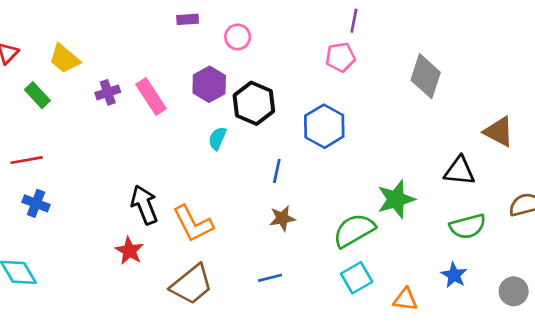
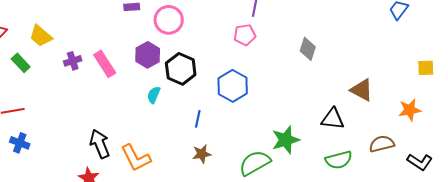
pink circle: (238, 37) -> (169, 20), size x1.5
gray diamond: (426, 76) -> (308, 49), size x0.7

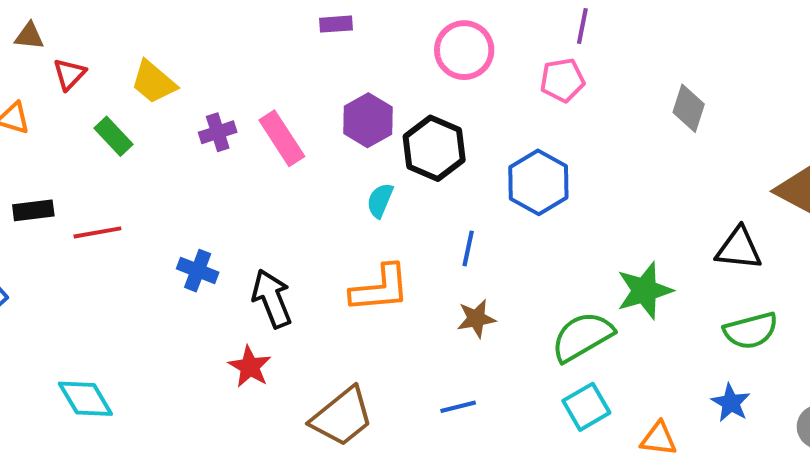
pink circle: (169, 20) -> (464, 50), moved
blue cross: (20, 143) -> (198, 271), moved
orange L-shape: (136, 158) -> (380, 289), moved, turned -68

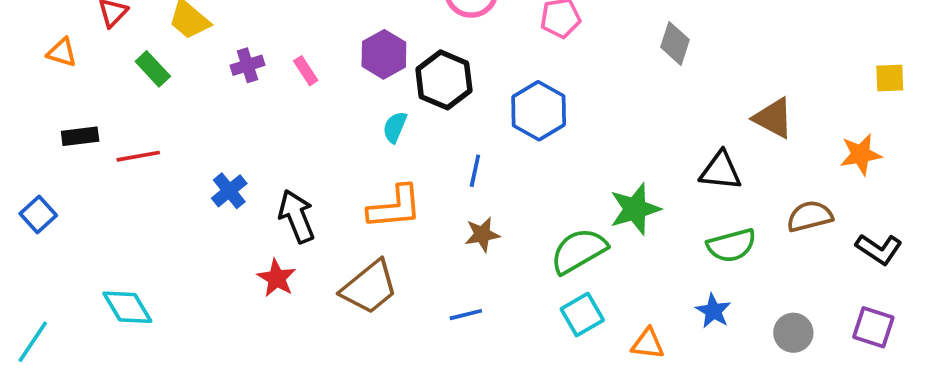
pink rectangle: (282, 138) -> (306, 71), size x0.6
blue cross: (198, 271) -> (229, 191), turned 30
brown trapezoid: (342, 417) -> (369, 287), moved

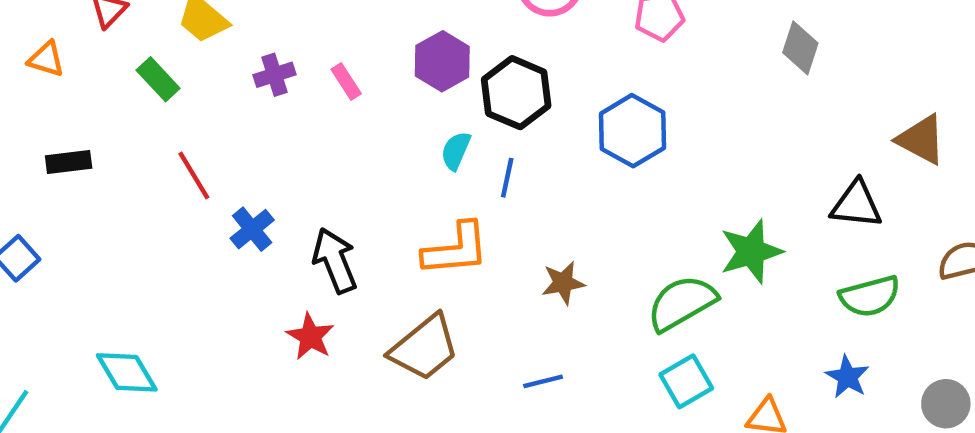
red line: (138, 156) -> (194, 175), moved, turned 69
blue line: (475, 171) -> (507, 178), moved

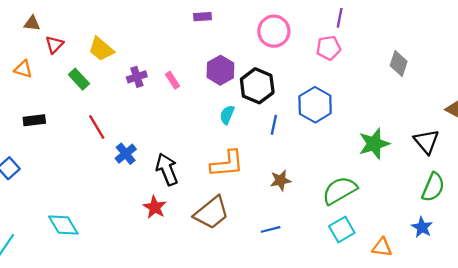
blue line: (507, 178) -> (274, 125), moved
black triangle: (856, 205) -> (426, 141), turned 44
green star: (751, 252) -> (374, 144), moved
green semicircle: (870, 296) -> (433, 187), turned -52

